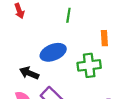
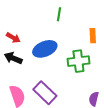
red arrow: (19, 11) -> (13, 38), moved, turned -40
black arrow: (29, 73) -> (13, 58), moved

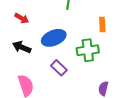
red arrow: (13, 38) -> (22, 18), moved
purple rectangle: (45, 93) -> (59, 68), moved, size x0.7

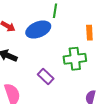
blue ellipse: (54, 38) -> (38, 30), moved

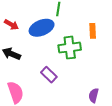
green cross: (75, 59) -> (70, 48), moved

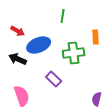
blue ellipse: (42, 28) -> (39, 45), moved

